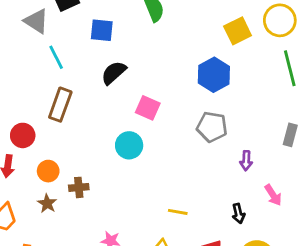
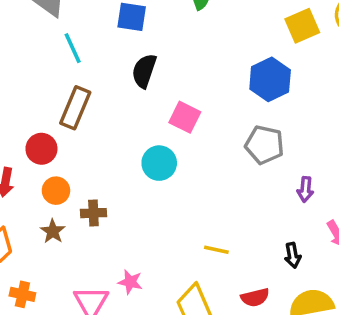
black semicircle: (114, 73) -> (144, 71), turned -32
red circle: (23, 135) -> (41, 149), moved

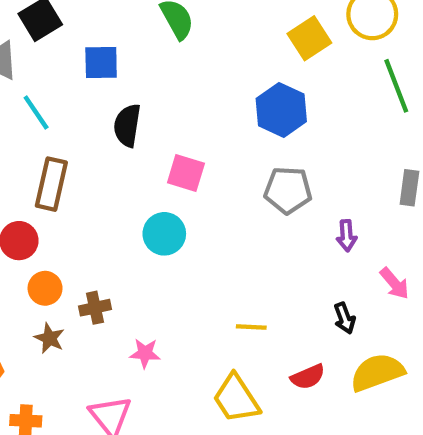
pink star: (130, 282) -> (145, 353), moved

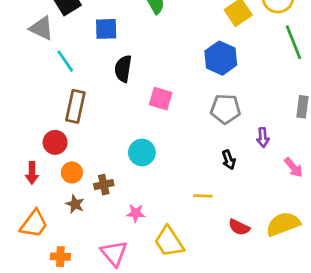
cyan circle: (164, 234) -> (142, 153), moved
black arrow: (345, 318) -> (229, 160), moved
red semicircle: (308, 377) -> (239, 227), turned 50
yellow trapezoid: (236, 399) -> (169, 242), moved

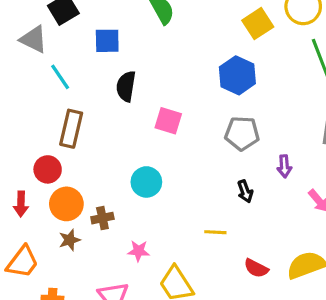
orange circle: (72, 173) -> (66, 204), size x1.4
brown star: (75, 204) -> (70, 240), turned 30

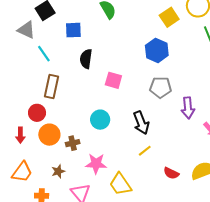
purple arrow: (284, 166) -> (188, 108), size x1.5
black arrow: (245, 191) -> (141, 123), moved, size x1.6
yellow line: (215, 232) -> (145, 151), turned -40
brown star: (70, 240) -> (58, 171), moved
pink star: (139, 251) -> (96, 164), size x1.5

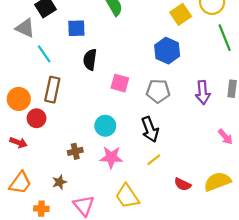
gray pentagon: (161, 87) -> (158, 91), moved
purple arrow: (188, 108) -> (203, 92), moved
red arrow: (20, 135) -> (18, 143), turned -70
orange circle: (49, 135) -> (19, 99), moved
pink star: (96, 164) -> (111, 157), moved

